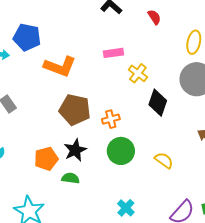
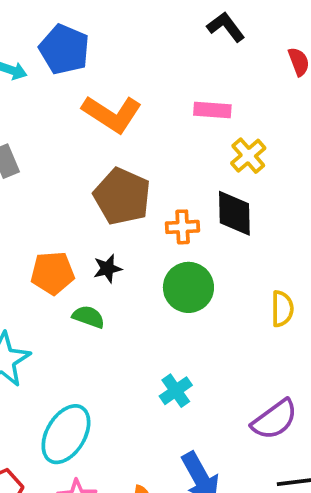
black diamond: (158, 103) -> (234, 213), moved, turned -32
black star: (75, 150) -> (107, 269), size x0.7
yellow semicircle: (164, 160) -> (282, 309), moved, turned 42

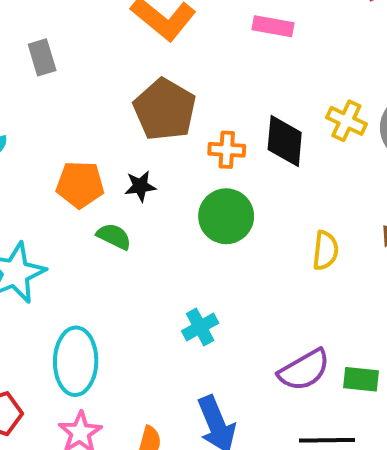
yellow cross: (248, 156) -> (346, 121), moved, turned -30
cyan ellipse: (66, 434) -> (76, 361), turned -36

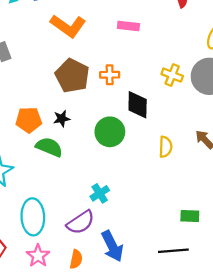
black diamond: (285, 141) -> (138, 105), moved
orange cross: (227, 150) -> (110, 75), moved
green semicircle: (114, 236) -> (49, 147), size x1.4
purple semicircle: (304, 370) -> (81, 222), moved

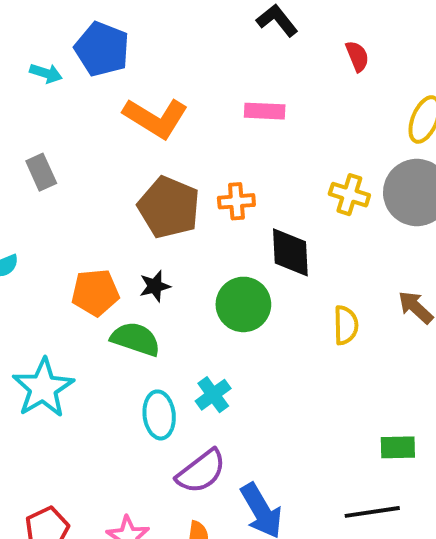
cyan cross: (100, 193) -> (213, 395), moved
cyan ellipse: (33, 217) -> (159, 415), moved, size x0.7

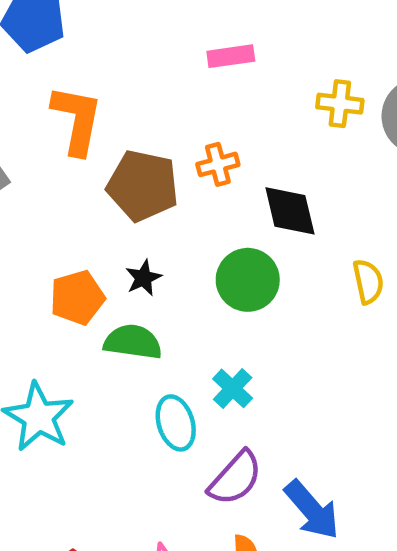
orange L-shape: (156, 118) -> (77, 120), moved, turned -100
yellow cross: (349, 195) -> (340, 104), moved

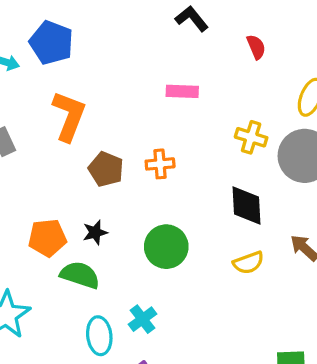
brown pentagon: (143, 186) -> (106, 169), size x0.7
black diamond: (290, 211) -> (246, 205), moved
yellow semicircle: (368, 282) -> (248, 263), turned 72

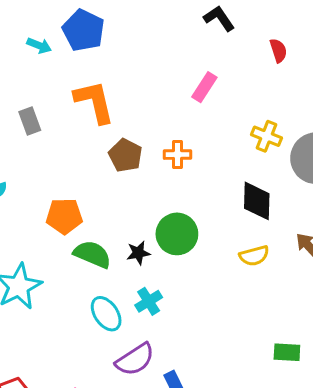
pink rectangle: (182, 91) -> (204, 87), turned -64
orange L-shape: (69, 116) -> (94, 102), turned -39
black star: (95, 232) -> (138, 253), moved
cyan ellipse: (99, 336) -> (106, 314), turned -32

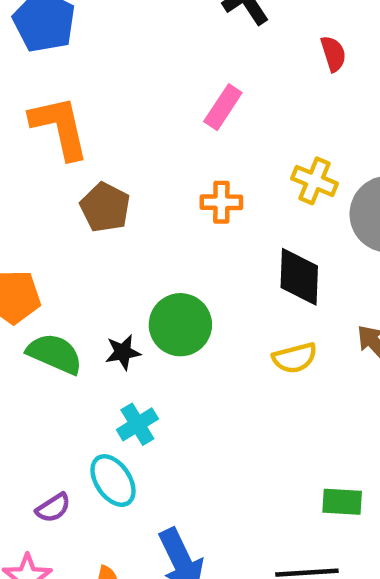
orange cross: (178, 155) -> (221, 202), moved
cyan ellipse: (106, 314) -> (113, 481), moved
purple semicircle: (135, 359) -> (53, 508), moved, size x0.6

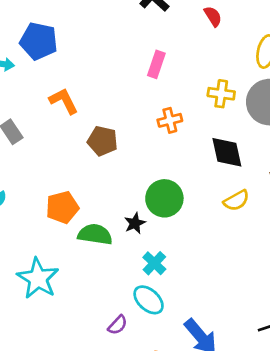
orange L-shape: (60, 127) -> (64, 101), size x0.7

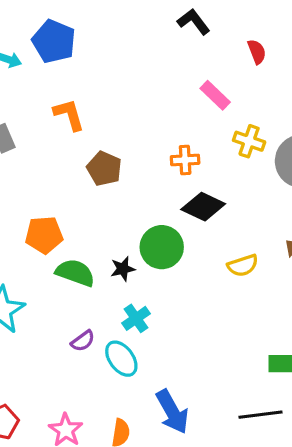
pink rectangle: (156, 64) -> (215, 95), moved, turned -76
black diamond: (227, 152) -> (203, 207), moved, turned -63
purple semicircle: (118, 325) -> (83, 341), moved

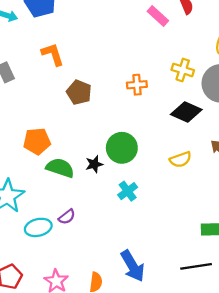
pink rectangle: (215, 95) -> (158, 16), moved
black diamond: (203, 207) -> (186, 112), moved
cyan cross: (136, 318) -> (128, 191), moved
cyan ellipse: (121, 359) -> (38, 227), moved, turned -65

